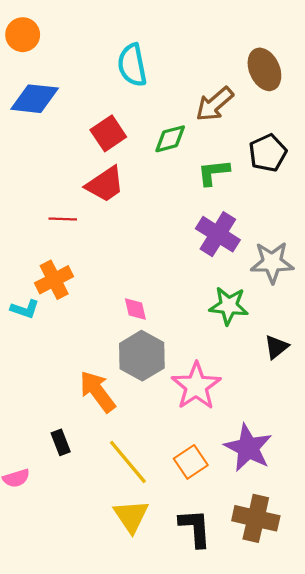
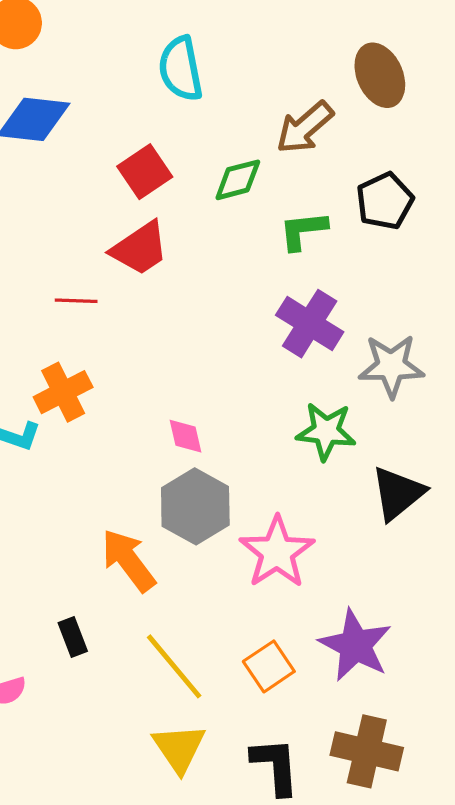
black triangle: (276, 347) -> (398, 493), size x1.5

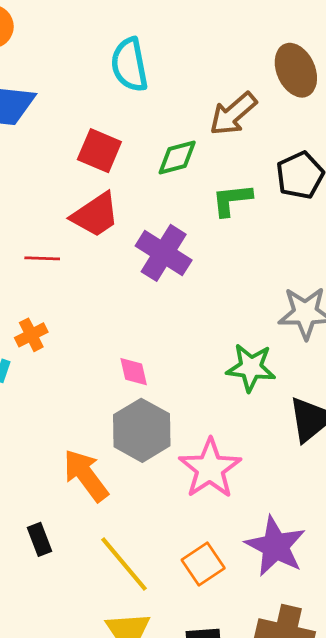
red square: (145, 172) -> (99, 151), turned -33
purple cross: (310, 324) -> (164, 253), moved
orange cross: (63, 392) -> (31, 335), size x0.7

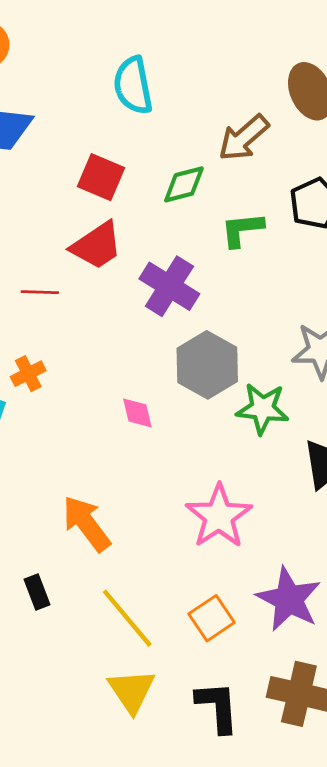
gray hexagon: (142, 430) -> (207, 365), moved

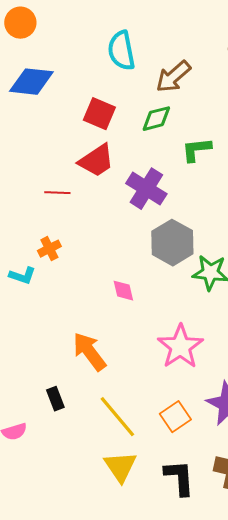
brown arrow: (244, 138) -> (173, 77), moved
pink diamond: (137, 413) -> (123, 291), moved

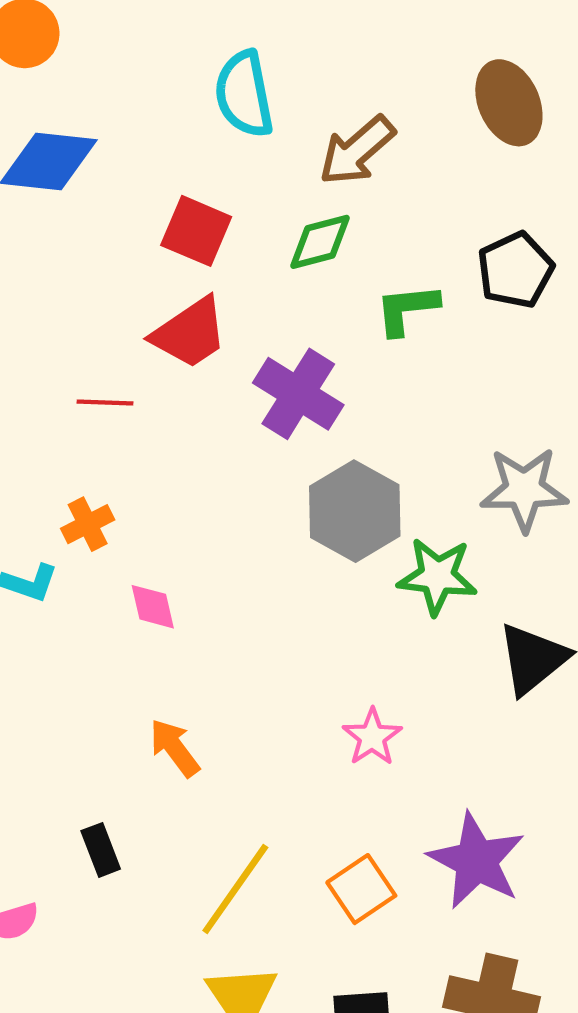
pink diamond: (123, 291) -> (153, 607), moved
pink star: (180, 347) -> (372, 737), size x0.6
orange arrow: (89, 352) -> (175, 748), size x0.7
yellow line: (117, 417) -> (235, 889), turned 75

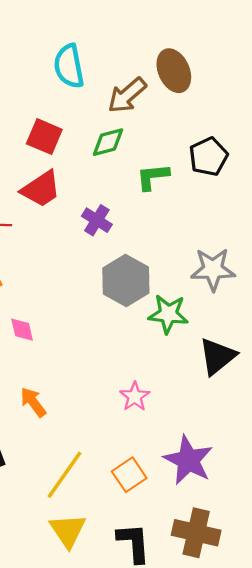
brown ellipse: (509, 103) -> (174, 71), moved
purple cross: (298, 394) -> (97, 220), size x0.7

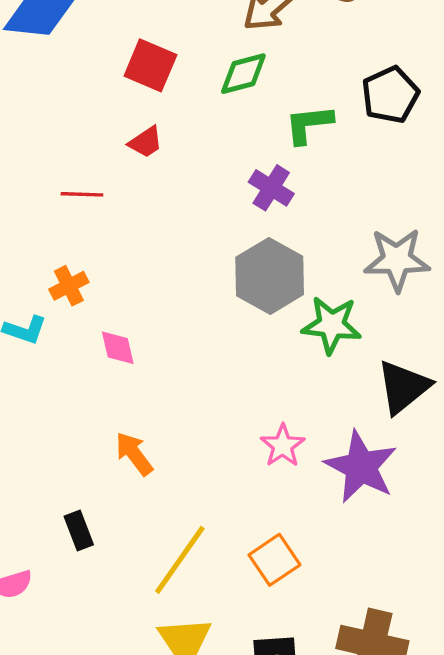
red trapezoid: (41, 189) -> (146, 142), size x0.6
purple cross: (97, 220) -> (271, 188), moved
purple star: (188, 460) -> (361, 467), moved

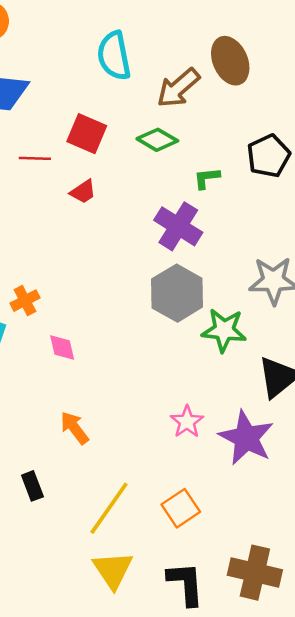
green diamond: (243, 74) -> (157, 140), turned 45
green L-shape: (309, 124) -> (207, 178), size x0.7
purple cross: (271, 188) -> (178, 226), size x1.4
red line: (82, 194) -> (35, 158), moved

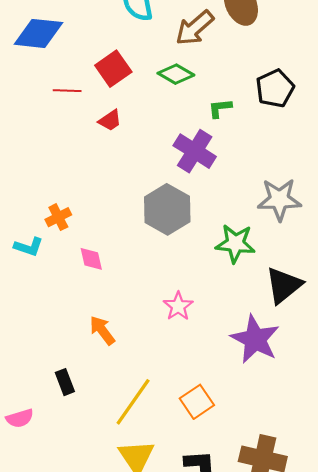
red square: (87, 134) -> (113, 69), turned 32
gray hexagon: (177, 293) -> (167, 209), moved
pink star: (187, 422) -> (178, 306), moved

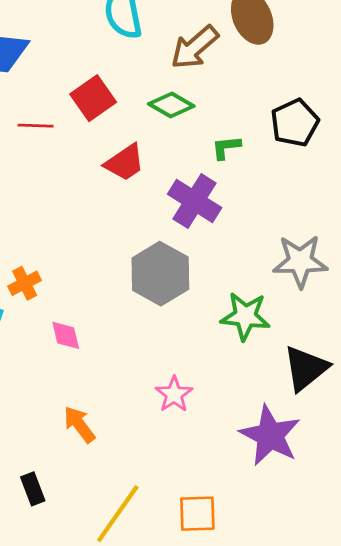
red trapezoid: (110, 120) -> (125, 163), moved, size x1.4
orange square: (197, 402) -> (197, 514), turned 32

